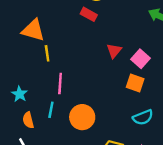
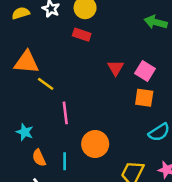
yellow line: (47, 53) -> (46, 84), turned -35
cyan line: (51, 110) -> (65, 161), moved

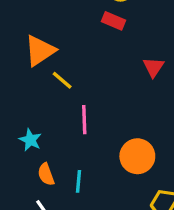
orange triangle: (26, 62) -> (40, 51), turned -44
orange circle: (95, 144) -> (137, 156), moved

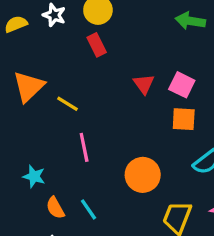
red rectangle: (113, 21) -> (97, 45), turned 50
yellow line: (62, 80) -> (68, 104), moved
cyan line: (78, 181) -> (89, 209), turned -30

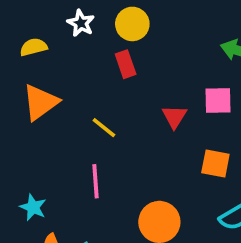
yellow semicircle: (16, 24) -> (34, 47), moved
pink square: (182, 85) -> (218, 100), moved, turned -35
yellow line: (68, 104) -> (104, 128), moved

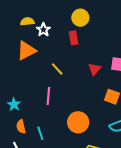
white star: (81, 23) -> (43, 30), moved

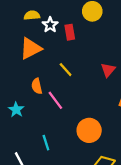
red rectangle: (74, 38) -> (70, 32), moved
pink line: (48, 96) -> (55, 100), turned -42
orange semicircle: (21, 127) -> (37, 86), moved

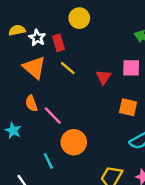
orange triangle: (31, 48) -> (34, 68), moved, turned -45
yellow line: (66, 70) -> (68, 68), moved
orange circle: (89, 130) -> (74, 142), moved

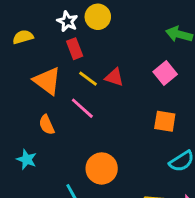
white star: (37, 38) -> (67, 21), moved
pink square: (131, 68) -> (165, 73), turned -36
red triangle: (103, 77) -> (114, 77), moved, turned -42
pink line: (53, 116) -> (82, 108), moved

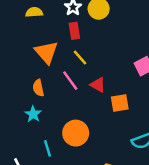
red triangle: (114, 77) -> (98, 85), moved
orange square: (165, 121) -> (120, 103), moved, turned -30
cyan star: (27, 159) -> (33, 114), moved

